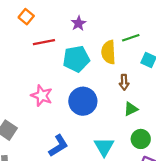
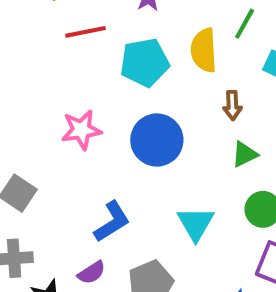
green line: (131, 38) -> (245, 24), turned -42
pink star: (42, 96) -> (81, 130), turned -30

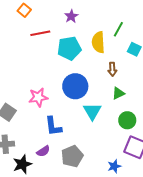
pink star: (81, 130) -> (38, 97), moved
blue L-shape: (112, 222) -> (53, 126), turned 115
cyan triangle: (196, 224) -> (92, 111), moved

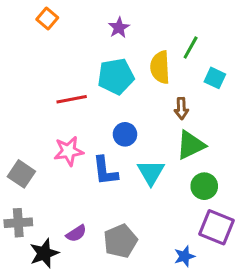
red line: (40, 33) -> (72, 99), moved
blue circle: (75, 86) -> (125, 134), size x0.6
green triangle: (118, 93) -> (191, 145), size x1.5
blue L-shape: (53, 126) -> (105, 171), moved

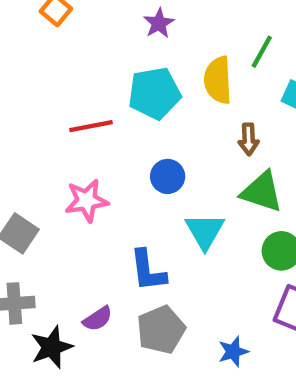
green triangle: (191, 145) -> (262, 192), turned 44
blue L-shape: (105, 171) -> (148, 271), moved
blue star: (184, 256) -> (233, 352), moved

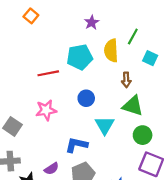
purple star: (159, 23) -> (92, 22), moved
blue L-shape: (148, 271) -> (76, 145), turned 110

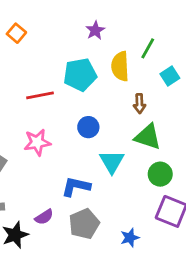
orange square: (31, 16) -> (16, 33), moved
cyan square: (150, 58) -> (170, 76), turned 32

